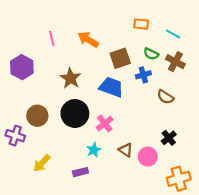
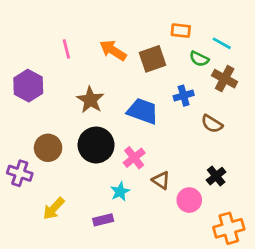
green semicircle: (151, 54) -> (199, 59), moved
brown square: (120, 58) -> (153, 59), moved
brown triangle: (126, 150) -> (161, 180), moved

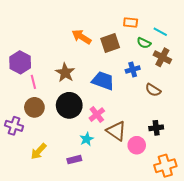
pink line: (66, 49) -> (33, 82), moved
black cross: (216, 176) -> (156, 128), turned 32
brown triangle: (161, 180) -> (116, 131), size x1.5

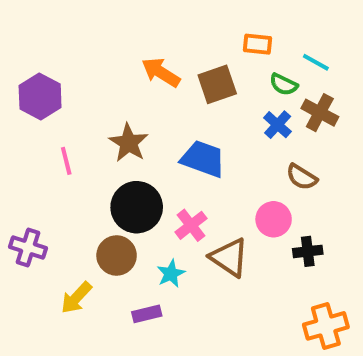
purple hexagon: (20, 62) -> (40, 96), moved
blue cross: (133, 70) -> (278, 125), moved, turned -32
brown circle: (34, 107) -> (117, 255), moved
pink circle: (137, 145) -> (274, 219), moved

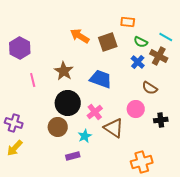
cyan line: (316, 62) -> (166, 37), moved
black cross: (308, 251) -> (161, 120), moved
yellow arrow: (76, 298) -> (15, 148), moved
orange cross: (326, 326) -> (142, 162), moved

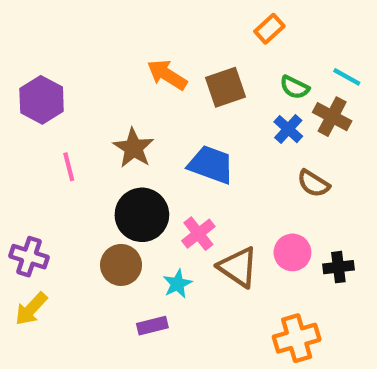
orange rectangle: (128, 22) -> (269, 29), moved, turned -48
pink circle: (136, 109) -> (292, 252), moved
black cross: (161, 120) -> (338, 267), moved

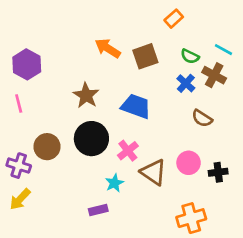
pink line: (69, 167) -> (19, 103), moved
brown circle: (121, 265) -> (47, 147), moved

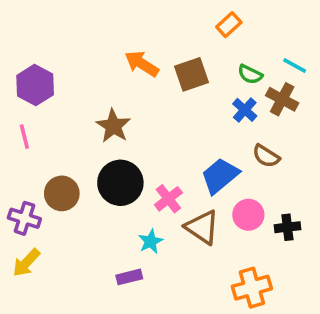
blue trapezoid: (136, 106) -> (220, 176), moved, turned -60

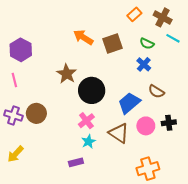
brown cross: (282, 99) -> (163, 17), moved
black circle: (120, 183) -> (92, 90), moved
pink cross: (168, 199) -> (86, 121), moved
purple cross: (24, 218) -> (13, 115), moved
black cross: (287, 227) -> (169, 123), moved

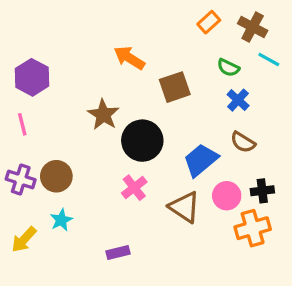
brown square: (112, 44) -> (175, 87), moved
blue cross: (144, 64) -> (238, 100), moved
cyan star: (88, 142) -> (61, 220), moved
orange cross: (148, 169) -> (253, 228), moved

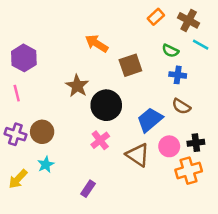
blue cross: (238, 100) -> (178, 75), turned -35
purple rectangle: (118, 252) -> (88, 189), turned -42

